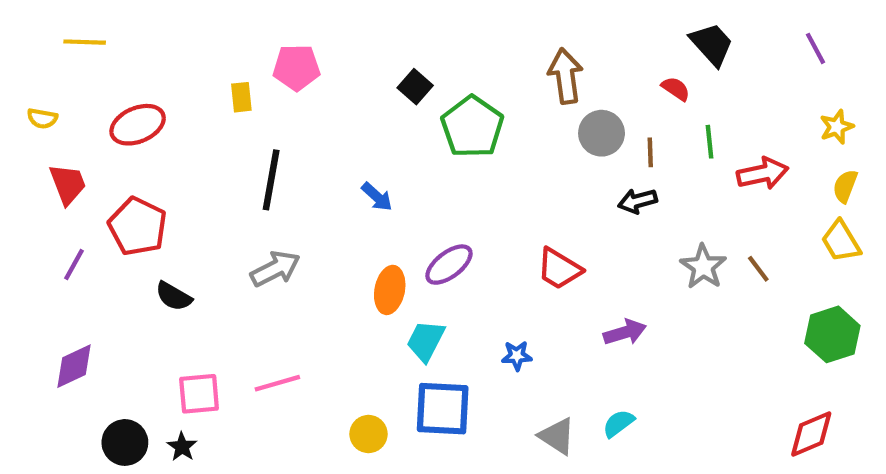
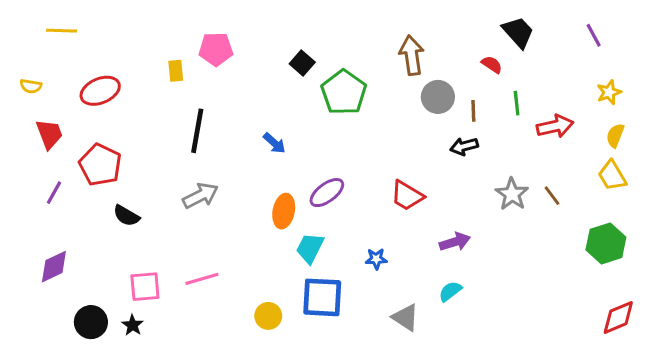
cyan semicircle: (618, 423) -> (450, 291), moved
red diamond: (811, 434) -> (618, 317), moved

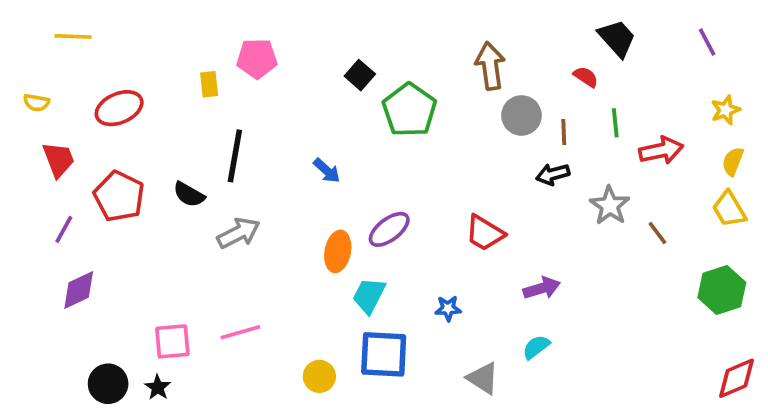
gray star: (512, 194) -> (610, 206), moved
black semicircle: (126, 216) -> (189, 194), moved
purple diamond: (54, 267) -> (79, 290), moved

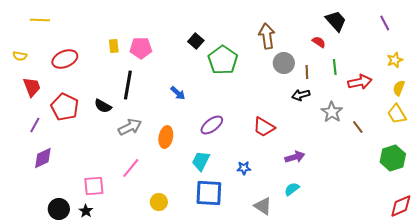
pink pentagon: (257, 58) -> (141, 48), moved
orange ellipse: (338, 251) -> (166, 137), moved
pink line: (240, 332) -> (131, 168), moved, turned -35
yellow circle: (319, 376) -> (159, 202), moved

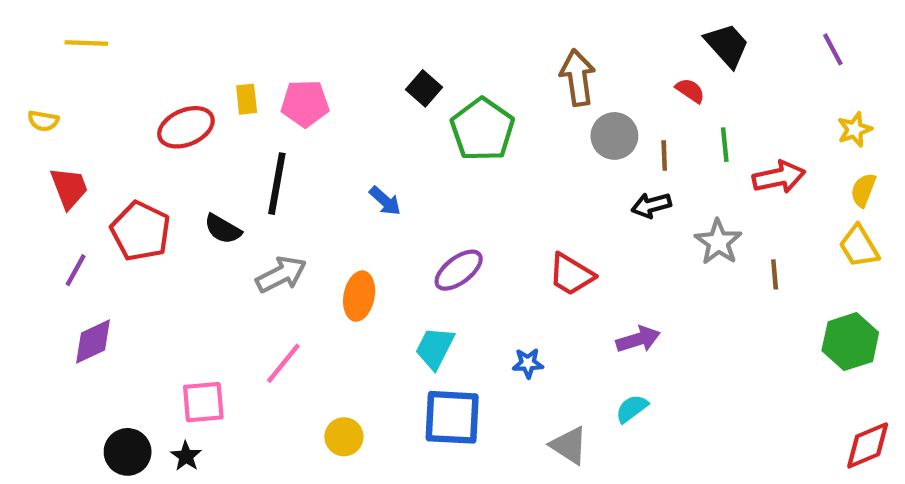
red ellipse: (65, 59) -> (186, 127), moved
brown line: (358, 127) -> (775, 274), turned 32

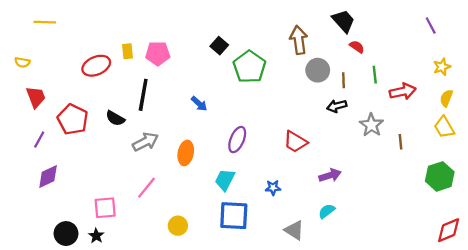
black trapezoid: (727, 45) -> (343, 21), moved
purple ellipse: (459, 270) -> (237, 140), turned -30

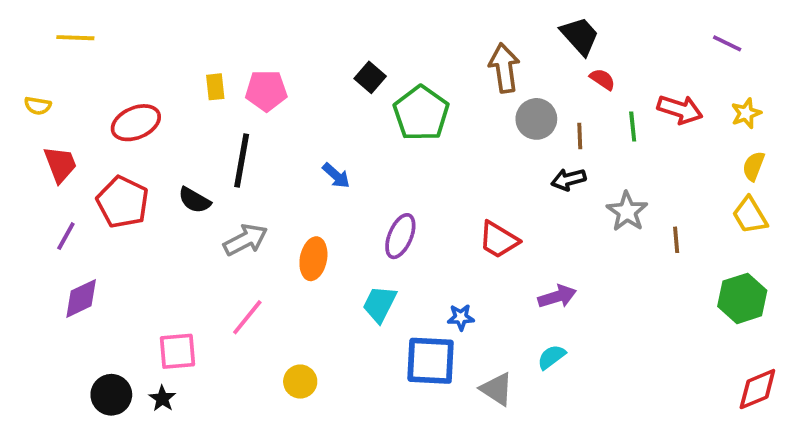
purple line: (431, 25) -> (727, 43), turned -36
red ellipse: (96, 66) -> (136, 123), moved
red arrow: (403, 91) -> (680, 109), moved, turned 30
blue square: (234, 216) -> (431, 361), moved

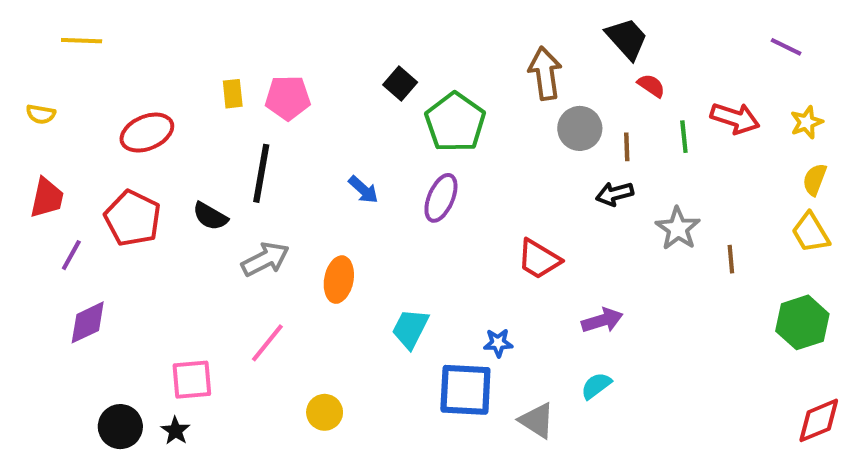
red trapezoid: (60, 164) -> (47, 198), moved, turned 33
purple ellipse: (400, 236) -> (441, 198), moved

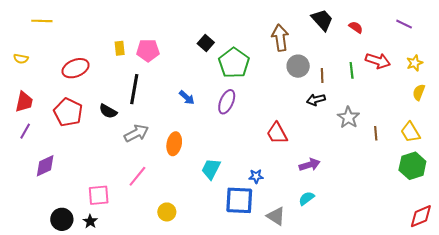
red semicircle: (651, 86) -> (356, 27), moved
yellow trapezoid: (811, 233) -> (410, 132), moved
purple line: (71, 255) -> (25, 131), moved
red trapezoid: (539, 259) -> (277, 133), turned 30

